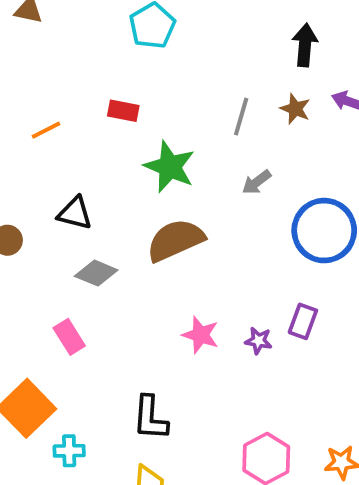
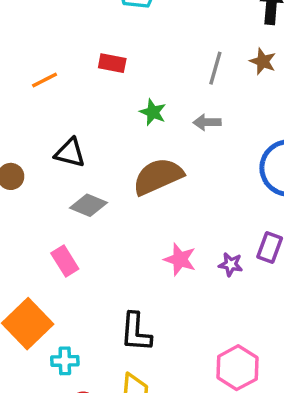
green star: (170, 167) -> (153, 112), size x0.6
gray arrow: (257, 182) -> (207, 122), moved, turned 36

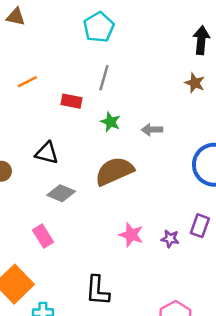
red rectangle: (112, 63) -> (71, 101), moved
gray line: (215, 68) -> (104, 78), moved
orange line: (45, 80) -> (27, 82), moved

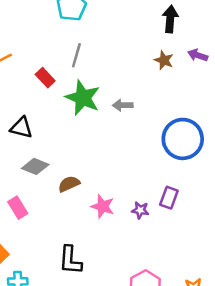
red rectangle: (71, 101) -> (45, 78), turned 36
green star: (110, 122) -> (83, 98), size x1.8
brown semicircle: (114, 171) -> (69, 184), moved, size x0.6

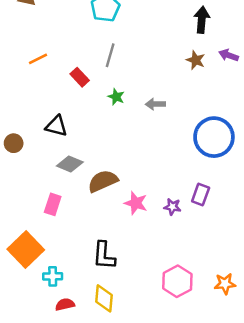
green star: (83, 98) -> (116, 97), size x0.5
brown semicircle: (69, 184) -> (103, 181), size x1.4
pink rectangle: (18, 208) -> (53, 204), turned 50

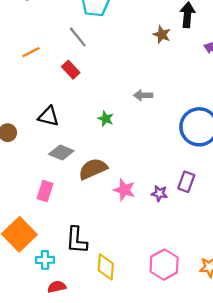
gray line: (110, 55) -> (78, 37), moved, turned -55
brown star: (196, 60) -> (162, 35), moved
green star: (116, 97) -> (106, 119), moved
black L-shape: (104, 256) -> (77, 240), moved
yellow diamond: (104, 298) -> (106, 267), moved

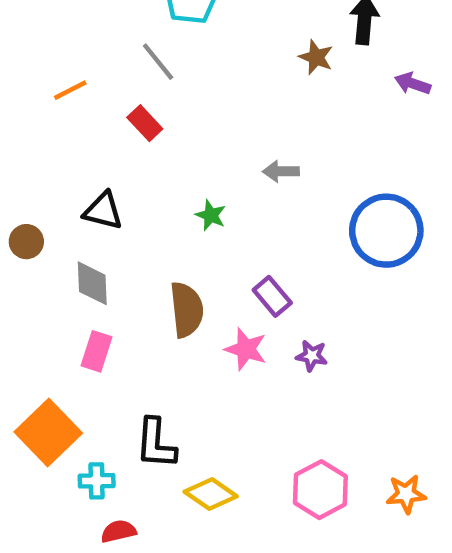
gray diamond: (61, 153) -> (92, 283), moved, turned 65
brown semicircle: (93, 169) -> (187, 310), turned 108
purple rectangle: (186, 182) -> (272, 296), moved, turned -60
yellow diamond: (106, 267) -> (211, 494), turned -60

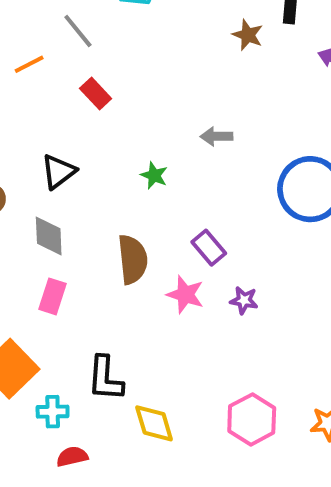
gray line: (158, 62) -> (78, 31), moved
black triangle: (103, 211) -> (58, 172), turned -51
yellow diamond: (211, 494) -> (154, 423), turned 39

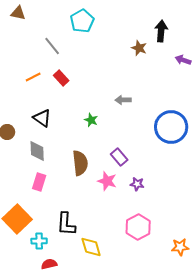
orange line: (29, 64) -> (33, 77), moved
black triangle: (58, 172) -> (42, 118), turned -48
pink hexagon: (252, 419) -> (138, 227), moved

